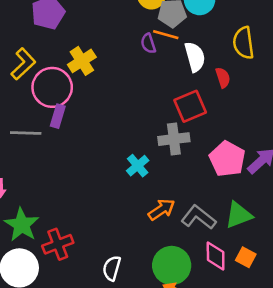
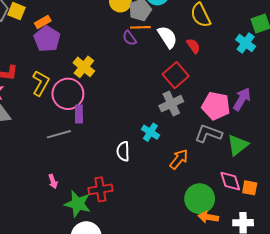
gray L-shape: (199, 217) -> (208, 134), moved
red cross: (58, 244) -> (100, 189), moved, turned 30
orange square: (246, 257) -> (250, 188), moved
white semicircle: (112, 268) -> (123, 151), moved

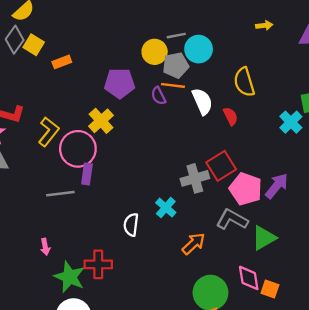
purple pentagon: (47, 39) -> (120, 83), moved, turned 30
red square: (176, 75) -> (221, 166), moved

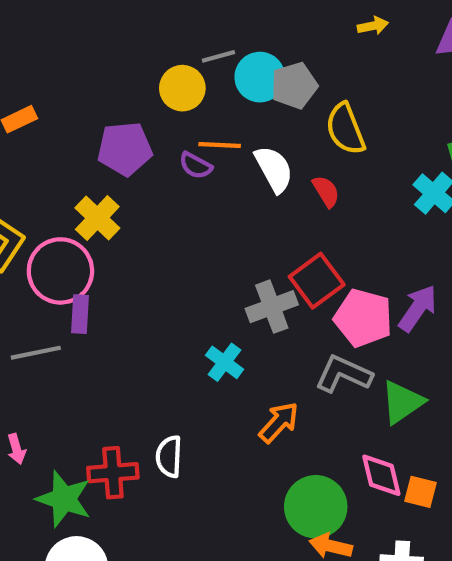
gray pentagon: (176, 65) -> (294, 86), moved
purple semicircle: (158, 96) -> (196, 165), turned -30
white semicircle: (131, 225) -> (169, 457), moved

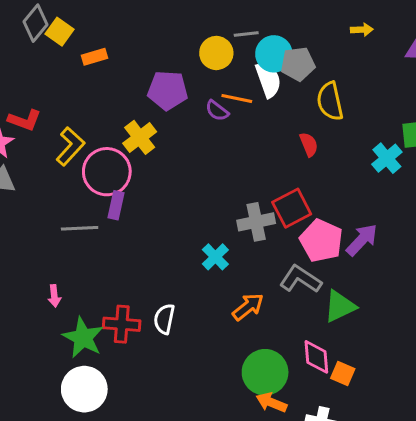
white semicircle: (274, 169) -> (268, 80), moved

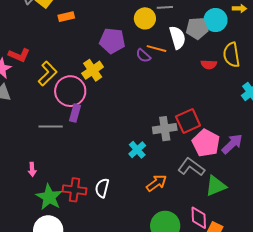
cyan circle: (274, 54) -> (215, 20), moved
yellow semicircle: (330, 101) -> (231, 55), moved
red semicircle: (309, 144) -> (209, 65), moved, turned 112

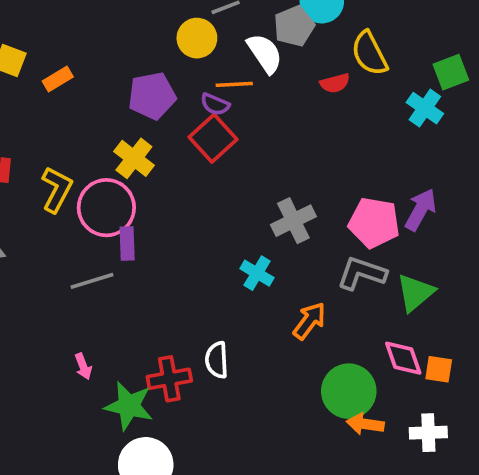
red square: (188, 121) -> (213, 138), moved

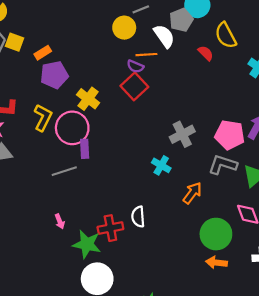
red semicircle: (335, 83) -> (206, 53), turned -119
purple pentagon: (152, 96) -> (54, 75), moved
orange arrow: (365, 424) -> (216, 263), moved

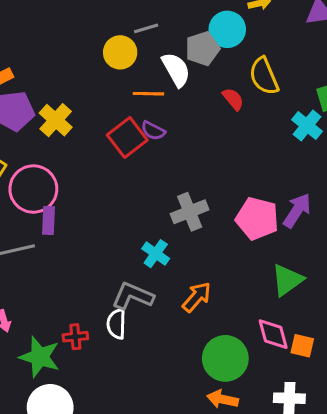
purple semicircle: (135, 66) -> (153, 131), moved
yellow cross: (88, 99) -> (56, 120), moved
gray L-shape: (223, 165) -> (133, 296), moved
red cross: (110, 228) -> (75, 337), size x0.7

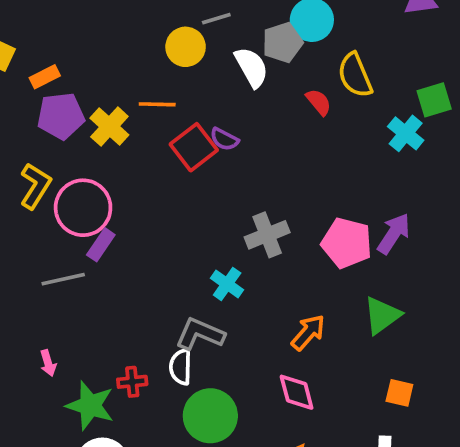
orange line: (148, 94) -> (157, 104), moved
purple rectangle: (48, 220) -> (101, 245), turned 32
orange arrow: (197, 297) -> (308, 332), moved
pink diamond: (273, 334) -> (297, 392), moved
green circle: (225, 358) -> (210, 416), moved

